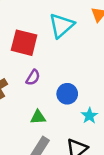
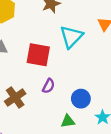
green triangle: (38, 117) -> (68, 121), moved

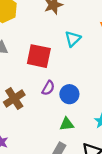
cyan triangle: (71, 37) -> (73, 39), size x0.7
blue circle: (81, 99) -> (69, 94), moved

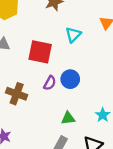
blue circle: (69, 94) -> (70, 79), moved
brown cross: (14, 99) -> (17, 94), turned -36

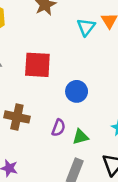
cyan triangle: (73, 35) -> (86, 27), moved
purple semicircle: (50, 83) -> (58, 128), moved

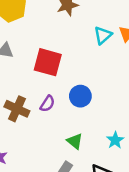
purple semicircle: (58, 128) -> (47, 104), moved
green triangle: (80, 137) -> (75, 141), turned 42

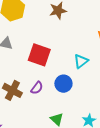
cyan triangle: (103, 35) -> (81, 61), moved

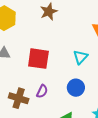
blue circle: (63, 84) -> (76, 88), moved

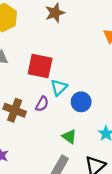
cyan triangle: (80, 57) -> (59, 87), moved

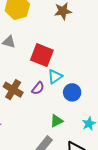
green triangle: (69, 137) -> (57, 121), turned 48

